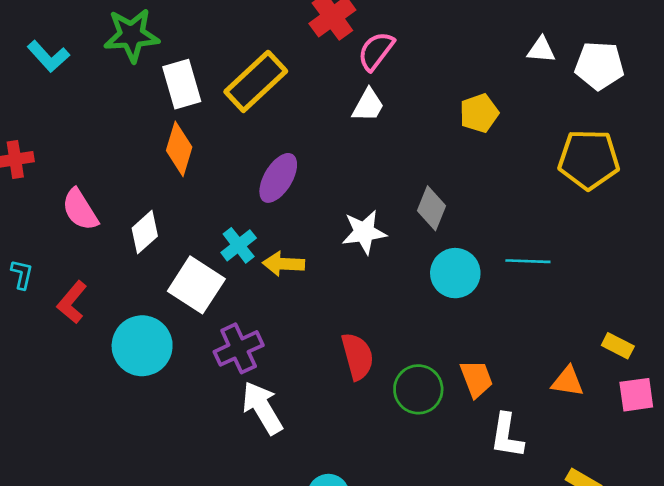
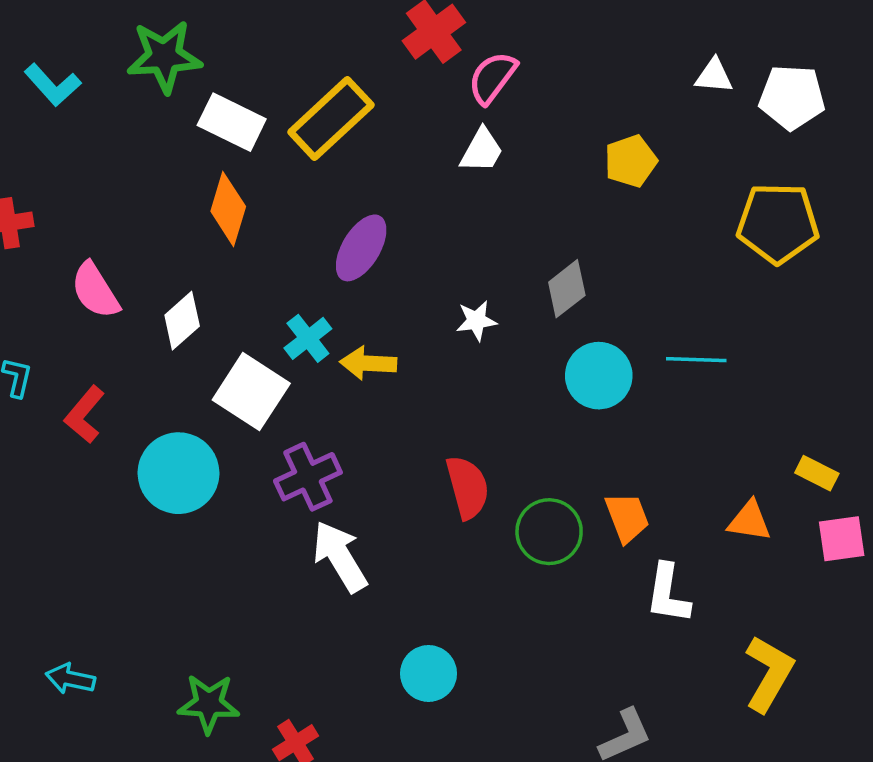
white rectangle: (182, 84) -> (232, 122), turned -48
gray diamond: (432, 208) -> (567, 289), turned 30
white star: (364, 232) -> (476, 321), size x0.7

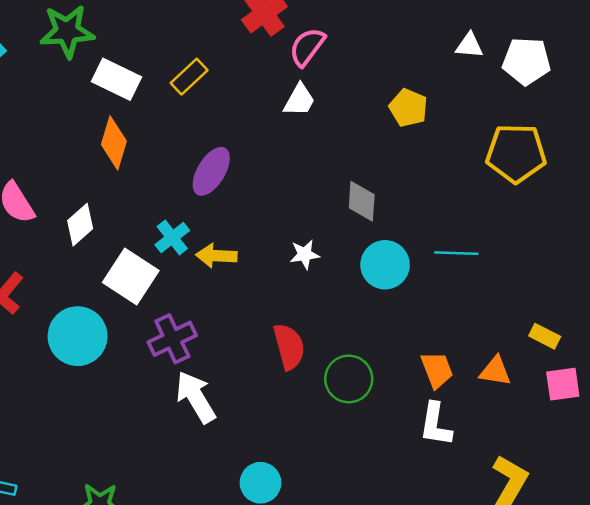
yellow rectangle: (331, 119) -> (189, 77), size x0.6
yellow pentagon: (631, 161) -> (408, 108), turned -30
gray diamond: (567, 289) -> (362, 201), turned -48
white star: (476, 321) -> (305, 254), moved
orange trapezoid: (627, 517) -> (437, 370), moved

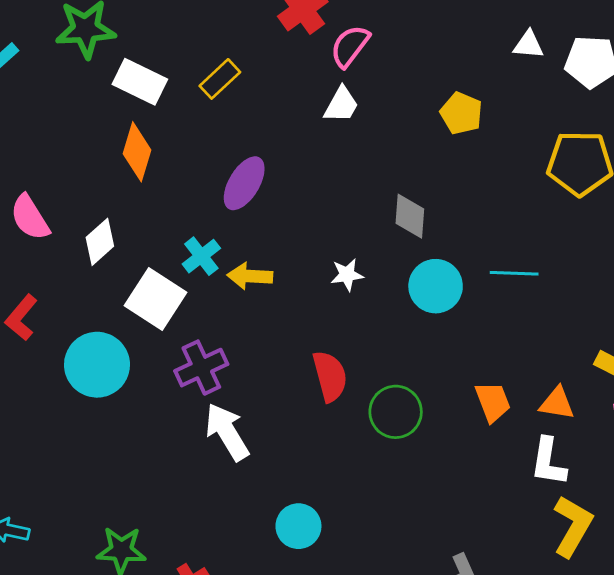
white L-shape: (436, 424) -> (548, 462), moved

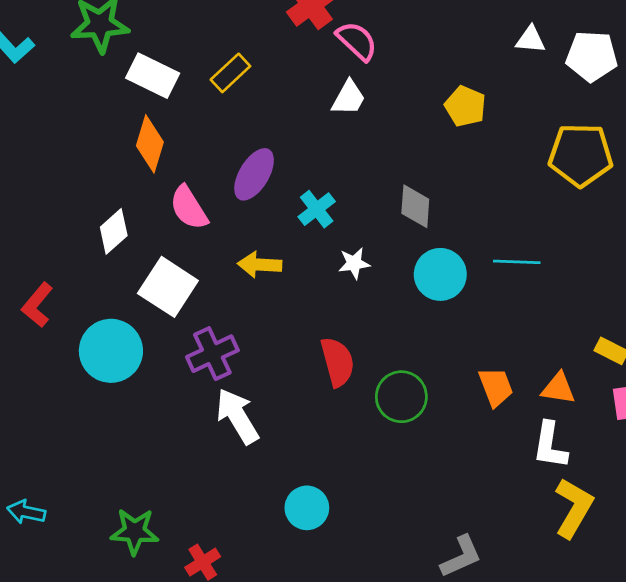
pink semicircle: (350, 46) -> (357, 41), turned 96
pink semicircle: (30, 218) -> (189, 208), moved
cyan cross: (201, 256) -> (317, 209), moved

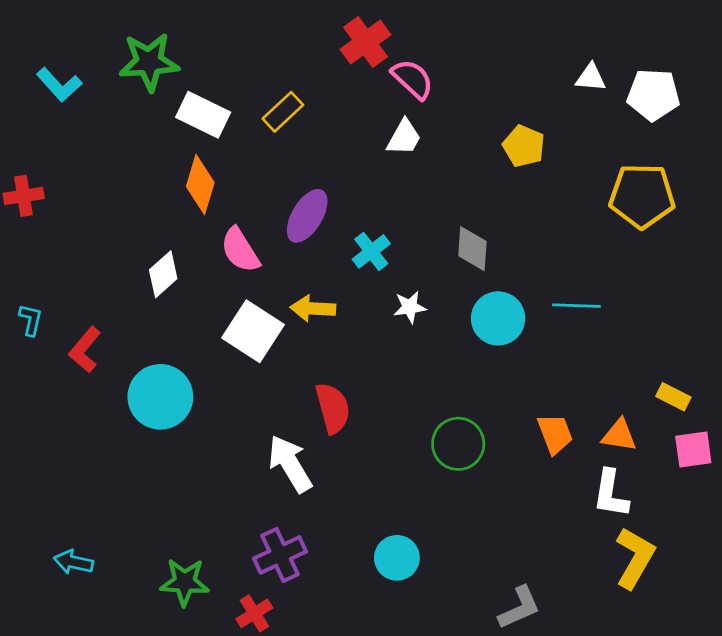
white square: (168, 287) -> (253, 331), moved
purple cross: (212, 354) -> (280, 555), moved
red semicircle: (337, 362) -> (333, 408), moved
cyan circle: (307, 508) -> (397, 558), moved

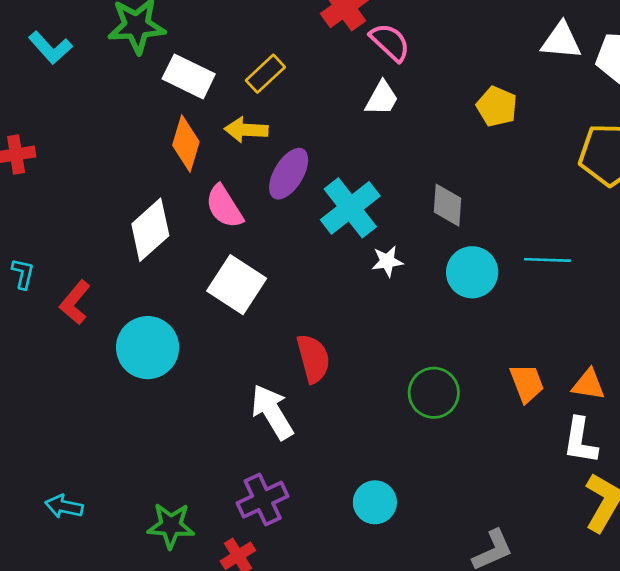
white triangle: (591, 78) -> (561, 41), size x1.4
cyan cross: (371, 251) -> (350, 208), size x1.6
white diamond: (163, 274) -> (150, 230), size x1.4
yellow arrow: (313, 308) -> (246, 130), moved

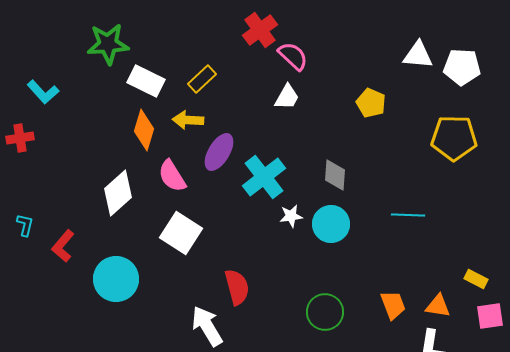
cyan L-shape: (50, 48) -> (43, 92), moved
cyan circle: (472, 272) -> (331, 224), moved

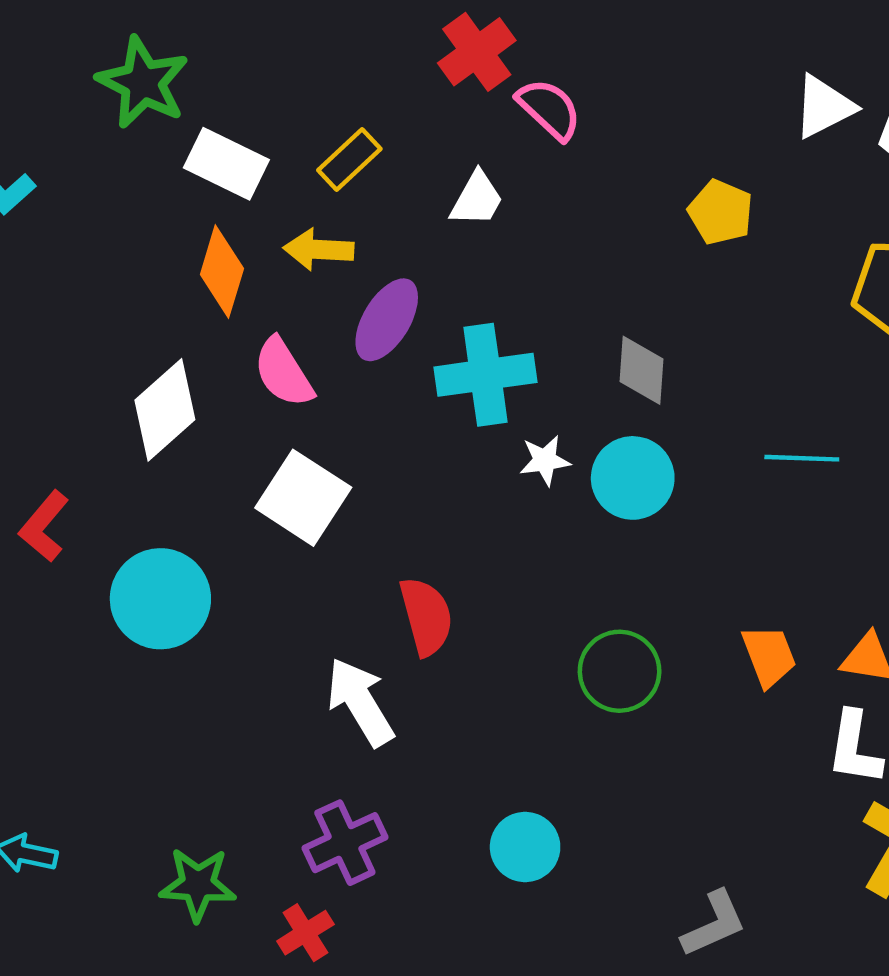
green star: (108, 44) -> (143, 83), turned 30
white triangle: (418, 55) -> (824, 107), turned -32
white trapezoid: (287, 97) -> (477, 199), moved
cyan cross: (264, 177) -> (486, 375), turned 30

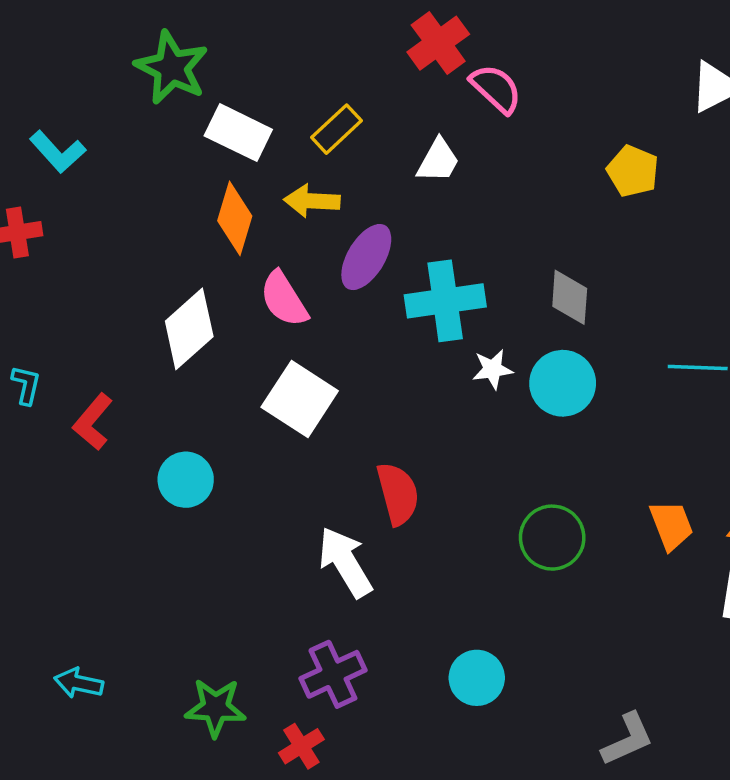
cyan circle: (160, 599) -> (186, 480), size x0.7

